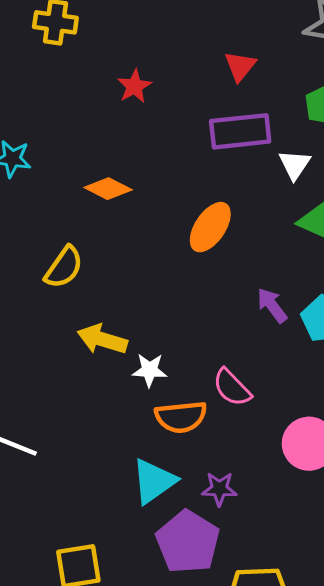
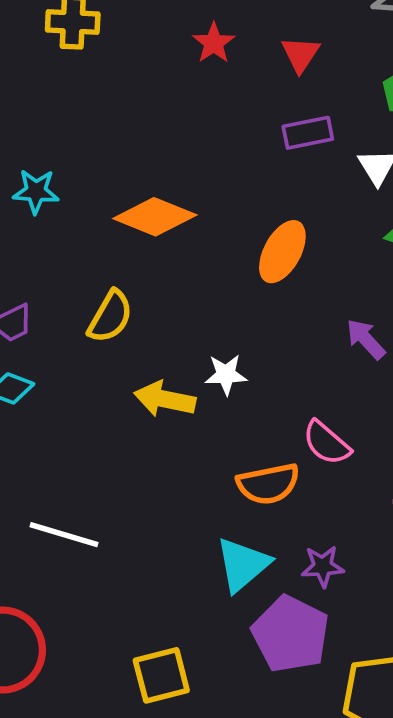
red star: (134, 86) -> (214, 43), moved
purple rectangle: (240, 131) -> (308, 133), size x0.7
orange diamond: (108, 189) -> (155, 217), size x1.4
white star: (150, 370) -> (226, 375), moved

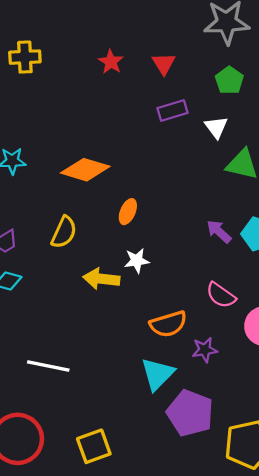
orange ellipse: (282, 252) -> (128, 212), moved, size x0.7
pink semicircle: (326, 443) -> (221, 295), moved
purple star: (323, 566) -> (205, 350), moved
yellow square: (161, 675) -> (94, 446), moved

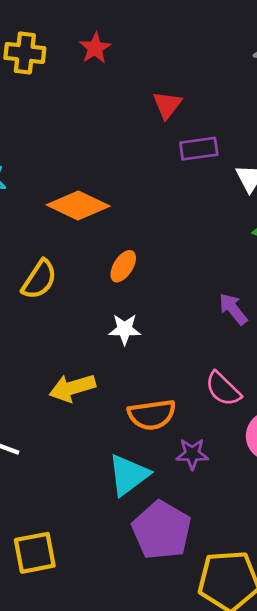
red star: (111, 62) -> (95, 48), moved
red triangle: (164, 64) -> (167, 105), moved
yellow arrow: (101, 279) -> (72, 388), moved, turned -32

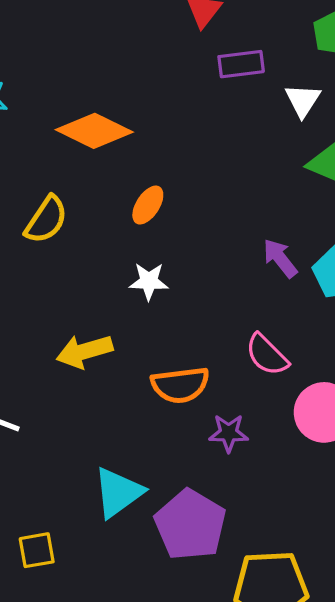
cyan triangle: (128, 475) -> (118, 492), moved
yellow square: (35, 553) -> (37, 550), size x0.7

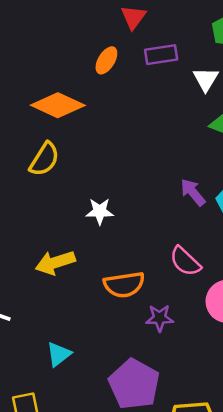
orange ellipse: (148, 205) -> (106, 60), moved
yellow semicircle: (46, 220) -> (44, 159), moved
cyan triangle: (118, 492) -> (59, 354), moved, size x0.7

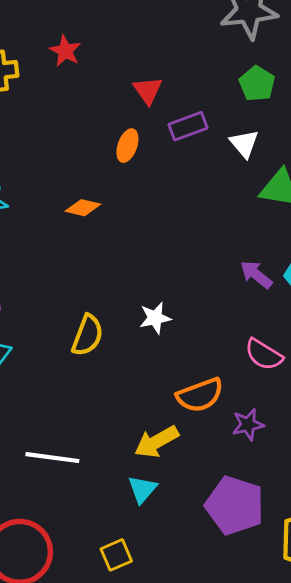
orange diamond: (58, 105) -> (83, 208), size x0.6
yellow semicircle: (44, 159) -> (87, 335), moved
yellow arrow: (55, 263) -> (157, 442), moved

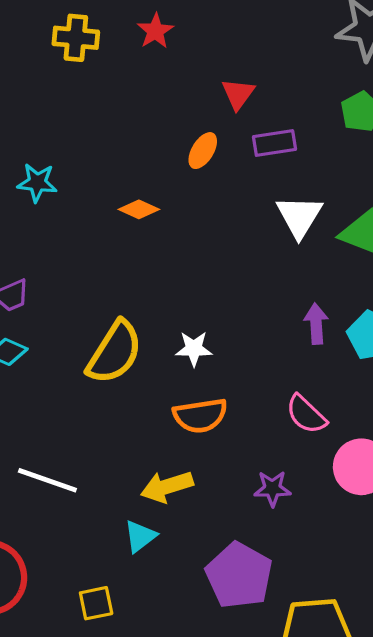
white triangle: (244, 144) -> (299, 216), moved, size x1.4
purple arrow: (256, 275) -> (316, 324), turned 36
yellow semicircle: (87, 335) -> (115, 352), size x1.4
orange semicircle: (200, 395) -> (200, 416), moved

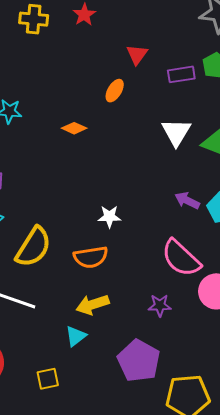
purple rectangle: (274, 143) -> (181, 74), moved
purple arrow: (316, 324) -> (187, 200), turned -60
yellow semicircle: (115, 352) -> (33, 247), moved
pink semicircle: (306, 414) -> (181, 258), size x1.5
orange semicircle: (200, 416) -> (91, 257), moved

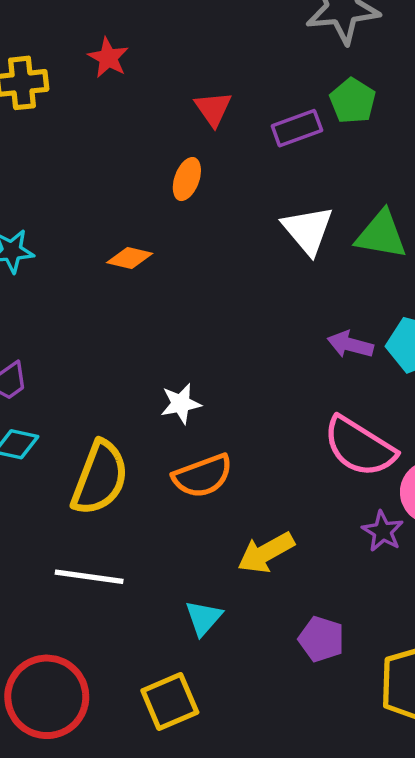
white star: (109, 217) -> (181, 404), moved
yellow arrow: (93, 304) -> (266, 553), moved
purple star: (160, 305) -> (383, 531), moved, turned -30
purple pentagon: (139, 361) -> (321, 639), size x0.6
yellow square: (48, 379) -> (170, 701), size x1.4

